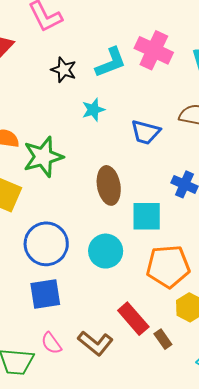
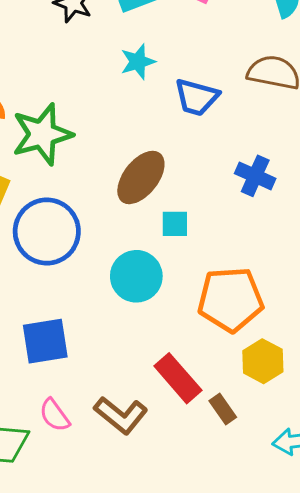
cyan star: (93, 110) -> (138, 62), moved
brown ellipse: (109, 185) -> (141, 177), turned 48
cyan square: (147, 216) -> (175, 224), moved, size x0.6
blue circle: (46, 244) -> (47, 231), moved

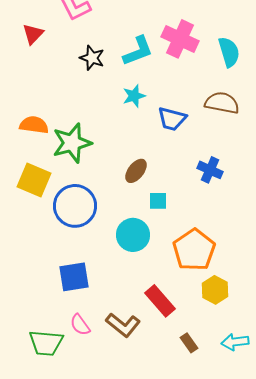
brown ellipse: (141, 177) -> (136, 171), size x0.7
orange pentagon: (230, 299) -> (194, 250), turned -30
brown rectangle: (223, 409) -> (189, 343), moved

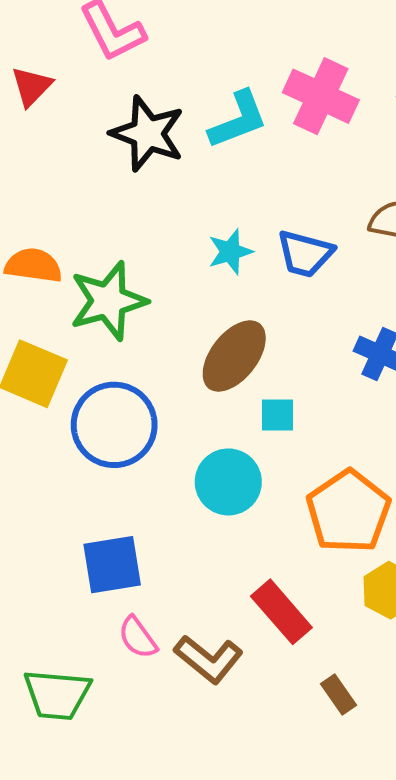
black star: (92, 58) -> (148, 134), size x1.5
cyan star: (134, 96) -> (230, 252), moved
brown ellipse: (136, 171) -> (234, 356), size x1.5
pink semicircle: (80, 325) -> (138, 637), moved

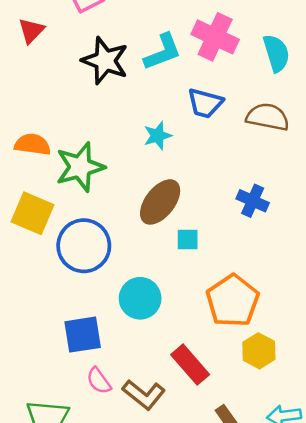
blue trapezoid: (305, 254) -> (205, 103), moved
cyan circle: (228, 482) -> (140, 298), moved

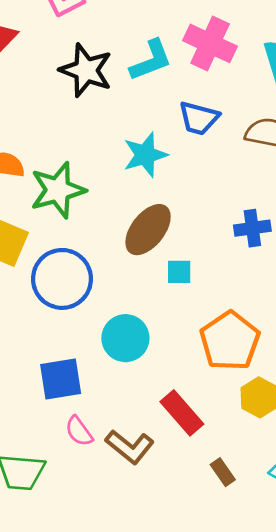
cyan star: (158, 136) -> (145, 155), size x1.4
blue cross: (253, 201) -> (252, 228), turned -32

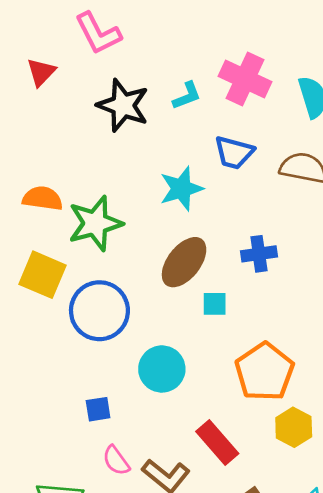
cyan L-shape: (151, 60) -> (187, 96), size x0.7
blue cross: (252, 228) -> (259, 254), moved
blue square: (61, 379) -> (98, 409), size x0.6

